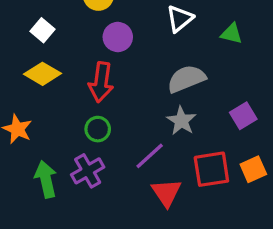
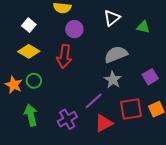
green circle: (98, 129) -> (34, 81), moved
purple cross: (88, 171) -> (67, 119), moved
red triangle: (166, 193) -> (104, 123), turned 36

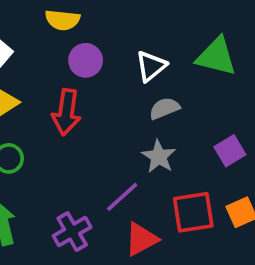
white triangle: (112, 18) -> (151, 66), moved
green triangle: (143, 27) -> (216, 56), size x1.6
gray semicircle: (116, 54) -> (164, 108), size x0.7

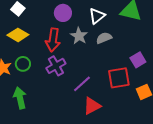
gray star: (159, 157) -> (79, 36), moved
red square: (193, 212) -> (119, 78), moved
purple cross: (72, 232) -> (56, 66), moved

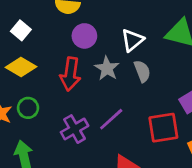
gray semicircle: (104, 38) -> (142, 71), turned 91
purple cross: (56, 66) -> (75, 129), moved
purple line: (82, 84) -> (111, 119), moved

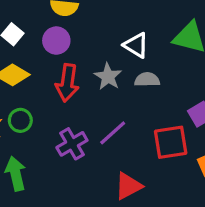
purple circle: (84, 36) -> (56, 41), moved
white triangle: (132, 40) -> (136, 45), turned -50
gray semicircle: (142, 71) -> (147, 80), turned -70

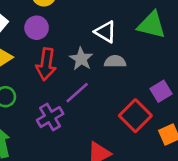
purple line: (113, 133) -> (77, 93), moved
red square: (171, 142) -> (135, 116), turned -36

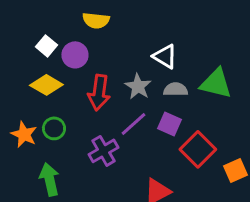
green triangle: (152, 25) -> (216, 83), moved
purple circle: (37, 28) -> (75, 55), moved
purple square: (161, 91) -> (169, 124), moved, turned -35

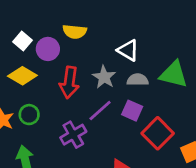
yellow semicircle: (96, 20) -> (75, 32), moved

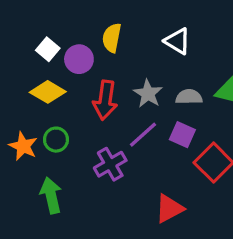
yellow semicircle: (75, 32) -> (112, 38), turned 95
white triangle: (128, 50) -> (177, 41), moved

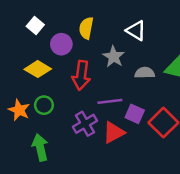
white square: (48, 49) -> (35, 26), moved
gray star: (148, 94) -> (114, 57), moved
purple line: (143, 135) -> (110, 101), turned 35
purple square: (182, 135) -> (135, 114), moved
red triangle: (169, 208) -> (114, 132), moved

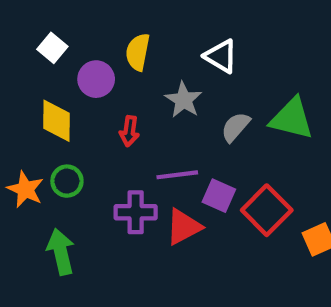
yellow diamond: (38, 69) -> (57, 121), turned 60
gray semicircle: (145, 73) -> (236, 127), turned -48
red arrow: (81, 75) -> (129, 131), size x0.6
purple cross: (85, 124) -> (136, 212), turned 30

